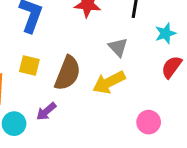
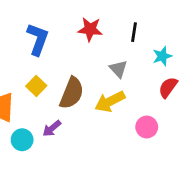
yellow square: (29, 66) -> (36, 86), turned 30
pink circle: (149, 122) -> (147, 127), moved

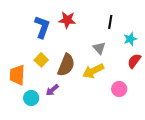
red star: (90, 29) -> (67, 20), moved

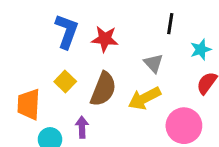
red star: (67, 20) -> (105, 39), moved
pink circle: (119, 89) -> (184, 126), size x1.5
purple arrow: (52, 90) -> (82, 127), turned 128

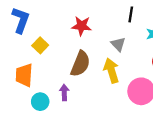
blue L-shape: (67, 31) -> (21, 20), moved
yellow square: (65, 82) -> (40, 45), moved
yellow arrow: (144, 98) -> (111, 71), turned 100

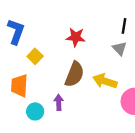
gray triangle: (118, 44) -> (120, 48), moved
yellow arrow: (111, 71) -> (105, 81), turned -55

